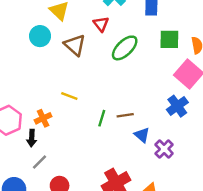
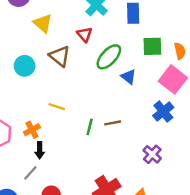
cyan circle: (40, 36) -> (25, 66), moved
blue triangle: (142, 135) -> (129, 77), moved
black arrow: (32, 138) -> (40, 150), moved

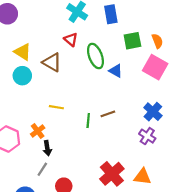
yellow triangle: (43, 23) -> (23, 52), moved
green ellipse: (109, 57) -> (95, 56), turned -55
blue cross: (163, 112) -> (153, 112), moved

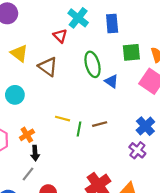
red triangle: (71, 40) -> (60, 36), moved
cyan circle: (22, 76) -> (15, 95), moved
yellow line: (56, 107) -> (62, 119), moved

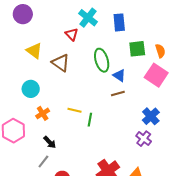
brown line: (100, 124) -> (118, 94), moved
orange cross: (27, 135) -> (43, 113), moved
black arrow: (35, 153) -> (50, 142), turned -40

